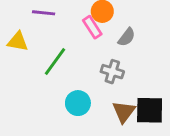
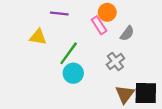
gray cross: (112, 72) -> (115, 61), turned 36
cyan circle: (78, 103) -> (73, 73), moved

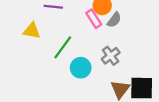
gray semicircle: (127, 33) -> (114, 20), moved
cyan circle: (73, 73) -> (81, 68), moved

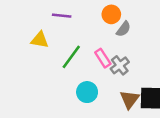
pink rectangle: (94, 19) -> (103, 58), moved
cyan circle: (81, 68) -> (87, 92), moved

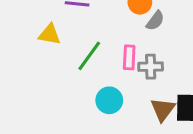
pink rectangle: (103, 58) -> (129, 57), turned 36
gray cross: (120, 65) -> (151, 67), turned 36

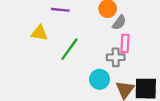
pink rectangle: (129, 57) -> (125, 43), moved
cyan circle: (109, 100) -> (100, 79), moved

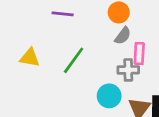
gray semicircle: (119, 23) -> (123, 36), moved
yellow triangle: (39, 33) -> (30, 58), moved

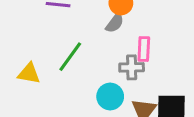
gray semicircle: (123, 36) -> (115, 23), moved
yellow triangle: (30, 58) -> (29, 74), moved

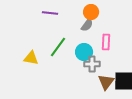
gray cross: (132, 67) -> (92, 64), moved
cyan circle: (110, 96) -> (84, 52), moved

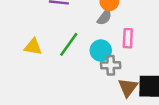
yellow triangle: (31, 58) -> (33, 47), moved

